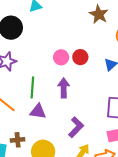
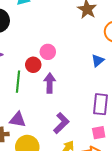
red circle: (80, 57) -> (33, 65), moved
purple triangle: (38, 111) -> (18, 120), moved

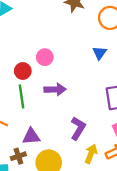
red circle: (33, 65) -> (23, 71), moved
purple arrow: (50, 83) -> (55, 89), turned 102

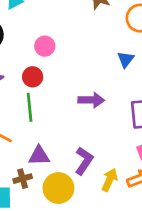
pink circle: (45, 57) -> (45, 46), moved
purple arrow: (55, 89) -> (91, 100), moved
purple L-shape: (78, 128) -> (84, 161), moved

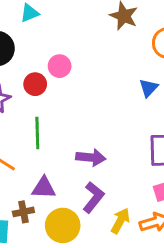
red circle: (33, 77) -> (35, 84), moved
purple arrow: (91, 100) -> (91, 157), moved

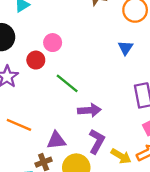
green line: (37, 133) -> (67, 83), moved, turned -40
yellow arrow: (120, 221) -> (121, 156), turned 102

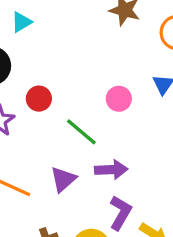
pink circle: (53, 43) -> (119, 99), moved
purple triangle: (56, 140) -> (63, 179), moved, turned -36

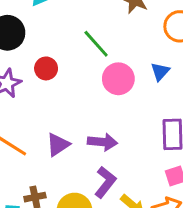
pink circle: (119, 99) -> (118, 79), size x1.4
green line: (81, 132) -> (96, 44), moved

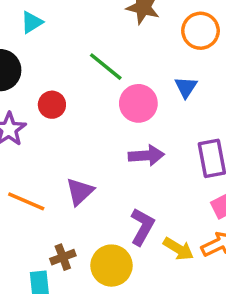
purple arrow: (102, 142) -> (146, 155), moved

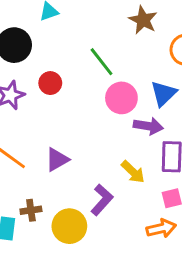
blue triangle: (186, 87) -> (164, 93), size x1.4
purple arrow: (146, 155) -> (148, 126), moved
yellow arrow: (178, 249) -> (133, 172), moved

